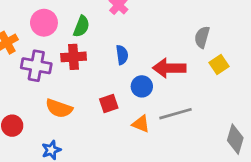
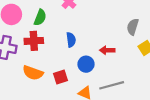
red arrow: (169, 68) -> (107, 50), size x0.6
orange semicircle: (59, 108) -> (33, 73), moved

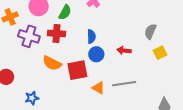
blue circle: (86, 64) -> (96, 54), moved
red square: (61, 77) -> (77, 70), size x1.5

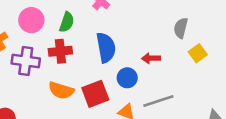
blue semicircle: (91, 37) -> (106, 48), size x1.6
blue circle: (96, 54) -> (127, 78), moved

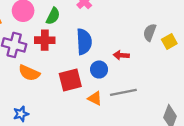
yellow square: (198, 53) -> (169, 41), moved
orange semicircle: (61, 90) -> (29, 73), moved

